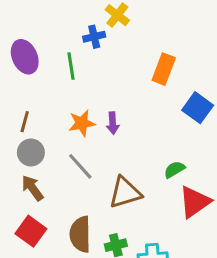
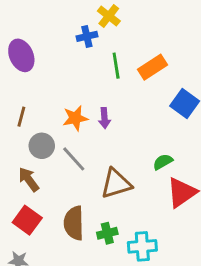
green line: (71, 66) -> (116, 66), moved
orange rectangle: (164, 69) -> (153, 67), turned 36
gray circle: (31, 152) -> (42, 146), moved

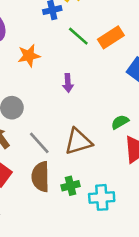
green line: (116, 66) -> (78, 36), turned -40
orange star: (75, 118) -> (29, 56), moved
gray line: (74, 159) -> (39, 143), moved

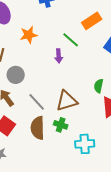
green line: (78, 36) -> (71, 40), moved
green semicircle: (120, 122) -> (99, 86), turned -48
green cross: (70, 186) -> (61, 125), moved, turned 32

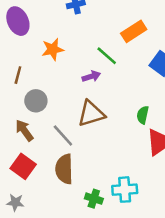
purple arrow: (59, 56) -> (91, 76), turned -104
brown triangle: (67, 101) -> (91, 114), moved
green cross: (61, 125) -> (94, 199), moved

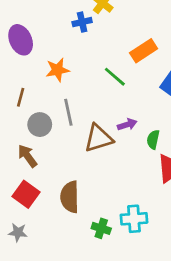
purple arrow: (91, 76) -> (127, 125), moved
gray line: (63, 136) -> (68, 112), moved, turned 30

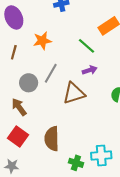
brown line: (21, 97) -> (14, 52), moved
gray line: (68, 112) -> (51, 73), turned 42
purple arrow: (127, 125) -> (90, 70), moved

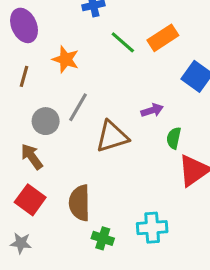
orange star: (42, 41) -> (66, 59), turned 30
green line: (87, 46) -> (123, 42), moved
purple arrow: (90, 70) -> (152, 110), moved
green cross: (76, 163) -> (103, 238), moved

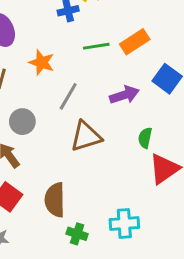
green line: (123, 42) -> (96, 46), turned -50
gray line: (78, 107) -> (68, 96), moved
purple arrow: (152, 110) -> (124, 95), moved, size x1.4

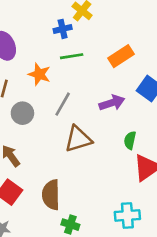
green line: (96, 46) -> (72, 56), moved
gray circle: (22, 122) -> (22, 113), moved
cyan cross: (124, 224) -> (127, 215), moved

